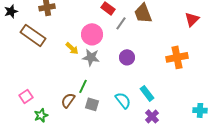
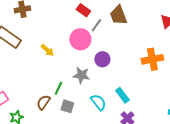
pink circle: (92, 34) -> (80, 39), moved
gray star: (91, 57) -> (81, 75), moved

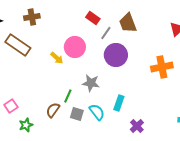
pink circle: (80, 39) -> (75, 47), moved
purple circle: (102, 59) -> (116, 55), moved, size x1.5
cyan rectangle: (122, 95) -> (119, 103), moved, turned 56
cyan semicircle: (98, 102) -> (97, 112), moved

